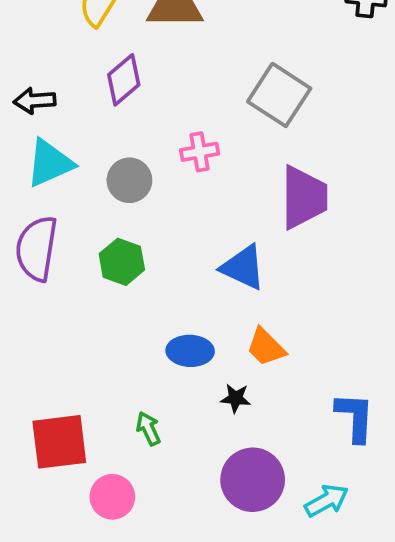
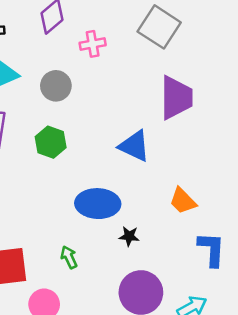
pink cross: (200, 152) -> (93, 44), moved
orange trapezoid: (266, 347) -> (183, 201), moved
blue ellipse: (190, 351) -> (98, 204), size x1.4

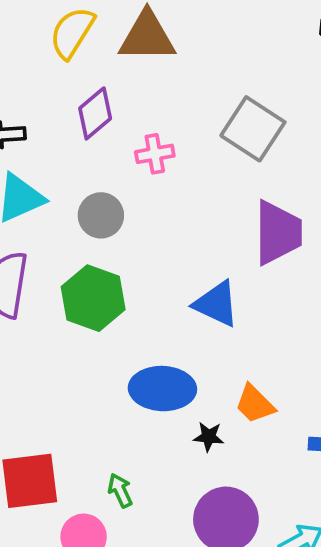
green hexagon: (51, 142) -> (93, 298), size x1.4
orange trapezoid: (183, 201) -> (255, 404), moved
green arrow: (69, 257) -> (120, 491), moved

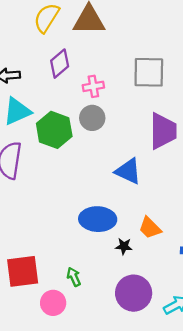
gray square: (253, 129) -> (149, 72), turned -32
gray circle: (101, 215) -> (92, 118), moved
green hexagon: (93, 298) -> (54, 130), moved

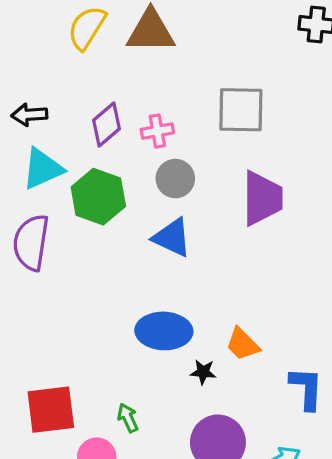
purple diamond: (60, 64) -> (106, 124), moved
gray circle: (92, 118) -> (175, 179), moved
blue triangle: (128, 171) -> (172, 238), moved

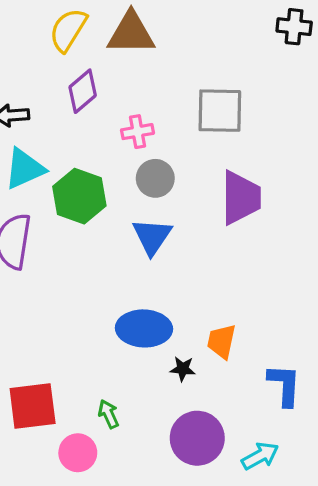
purple diamond: (106, 124) -> (83, 91), moved
blue triangle: (172, 238) -> (152, 236), turned 39
orange trapezoid: (243, 344) -> (221, 341), turned 57

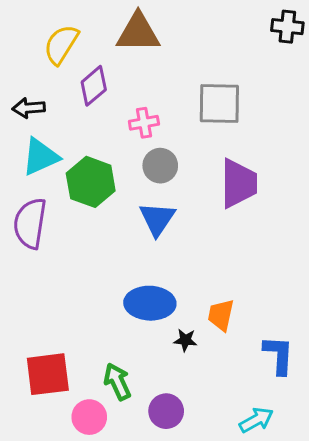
yellow semicircle: (68, 30) -> (61, 44), moved
green arrow: (108, 414) -> (117, 382), size x1.4
purple circle: (197, 438) -> (166, 411), moved, size x0.7

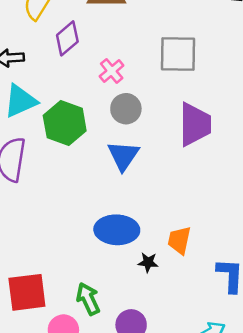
pink cross: (144, 123) -> (112, 71), turned -30

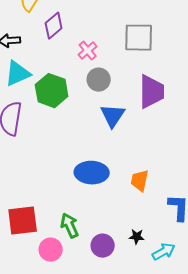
blue triangle: (123, 156) -> (113, 116), moved
black star: (148, 262) -> (137, 237), moved

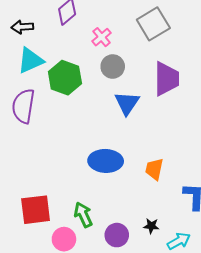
gray square: (139, 38) -> (153, 24), turned -32

